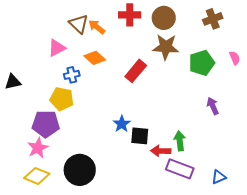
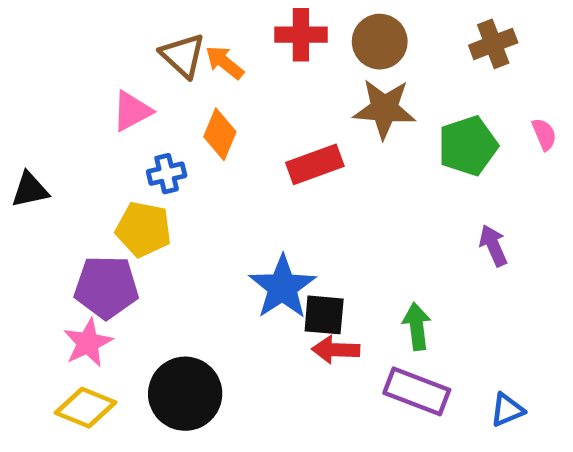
orange diamond: (95, 58) -> (220, 134), turned 70
red rectangle: (136, 71) -> (315, 164), turned 30
blue star: (122, 124) -> (282, 287), size x1.6
red arrow: (161, 151) -> (336, 350), moved

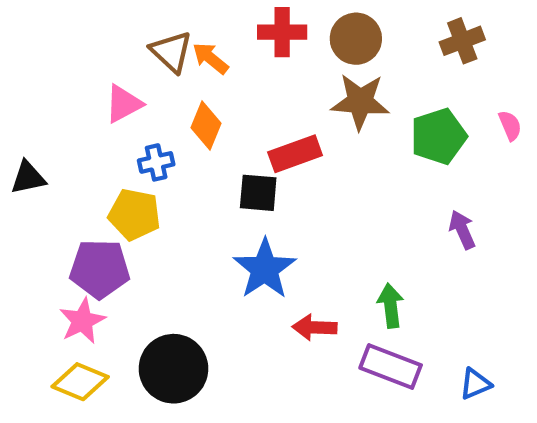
black square: (324, 315) -> (258, 193), moved

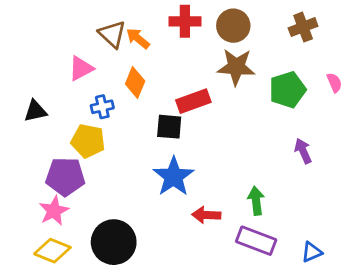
black triangle: (28, 178) -> (35, 111), moved

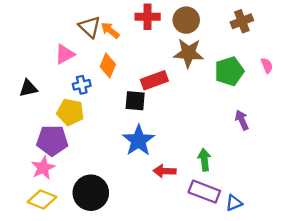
blue triangle: (312, 252) -> (234, 203), moved

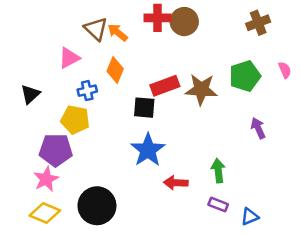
brown circle: (186, 20) -> (184, 22), moved
brown star: (188, 53) -> (201, 89), moved
black triangle: (28, 88) -> (30, 94), turned -30
purple rectangle: (204, 192) -> (218, 205), size x0.6

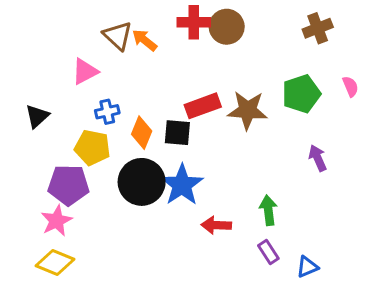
orange diamond: (115, 70) -> (142, 133), moved
purple rectangle: (218, 205) -> (268, 252), turned 36
black circle: (97, 206) -> (142, 182), moved

